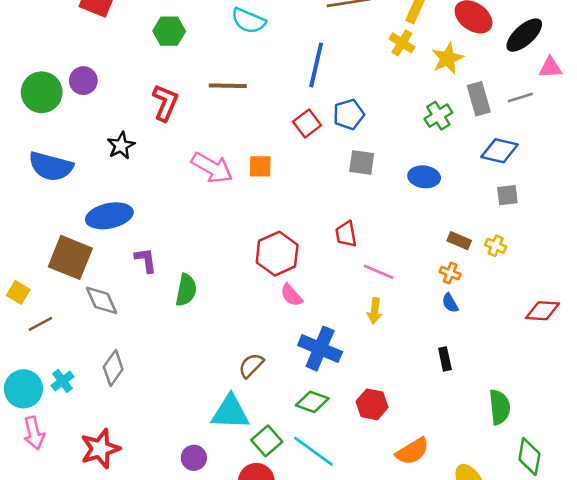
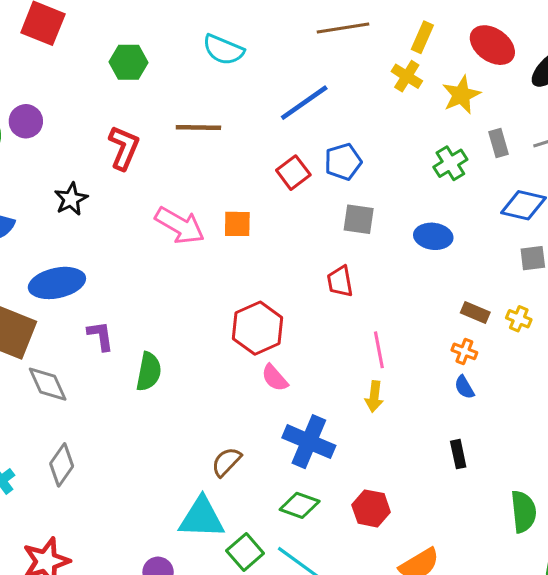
blue line: (316, 65) -> (304, 103), turned 42
gray rectangle: (479, 99) -> (499, 143), size x0.7
red trapezoid: (346, 234) -> (340, 281), moved
pink line: (379, 272) -> (379, 350), turned 56

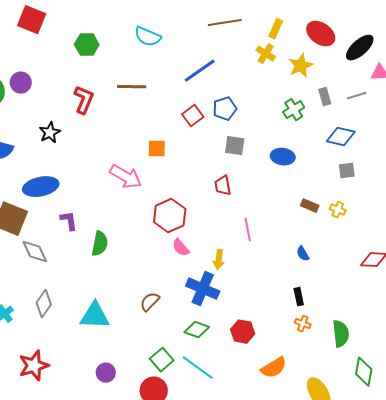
pink arrow: (180, 225) -> (126, 177), moved
orange cross: (464, 351) -> (303, 324), moved
yellow arrow: (374, 397) -> (219, 260), moved
cyan triangle: (202, 518) -> (95, 316), moved

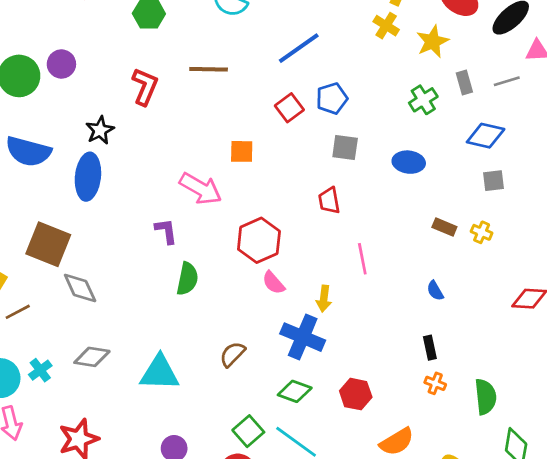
blue ellipse: (41, 187) -> (88, 177), moved, turned -72
purple L-shape: (69, 221) -> (166, 231), moved
green semicircle: (100, 244) -> (187, 279), moved
gray diamond: (44, 304) -> (92, 357), turned 64

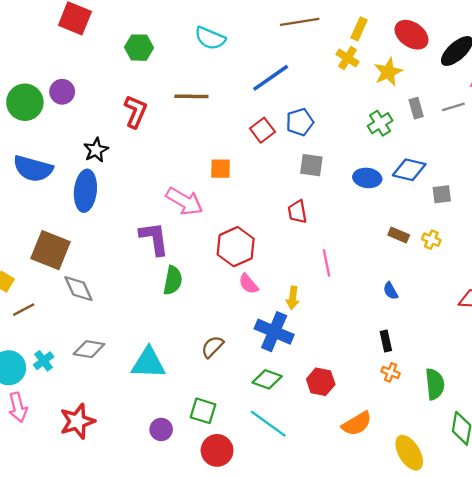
blue diamond: (486, 136) -> (409, 170), moved
purple L-shape: (166, 231) -> (154, 238), size x1.5
green square: (248, 431) -> (203, 411), moved, turned -32

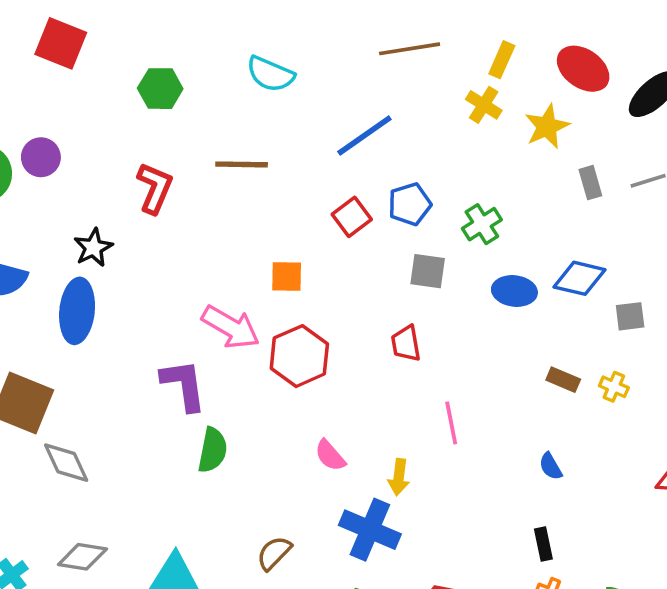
green cross: (380, 123) -> (482, 224), moved
red hexagon: (236, 247) -> (299, 356), moved

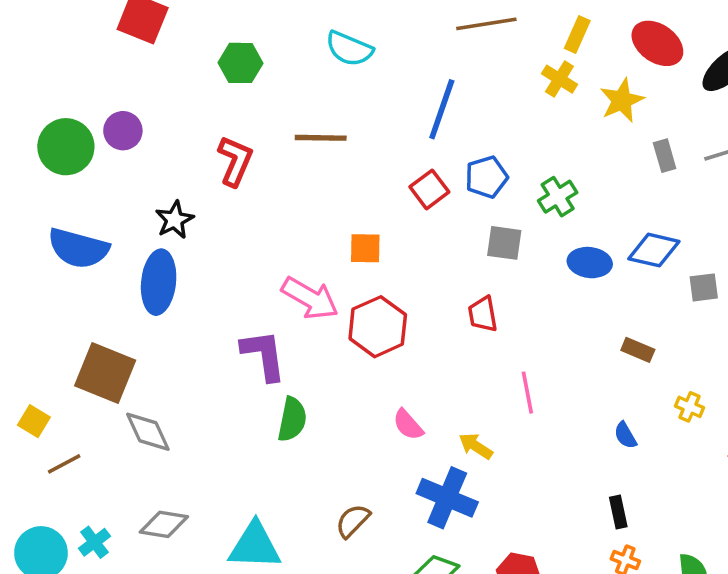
blue line: (364, 136) -> (442, 109), turned -36
yellow cross: (614, 387) -> (689, 407), moved
yellow arrow: (399, 477) -> (476, 446), turned 116

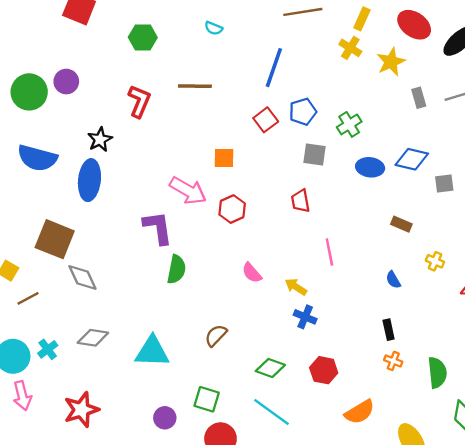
cyan semicircle: (349, 49) -> (214, 28), size x0.6
red hexagon: (378, 327) -> (232, 209), size x0.7
blue cross: (447, 498) -> (305, 317), moved, size x0.6

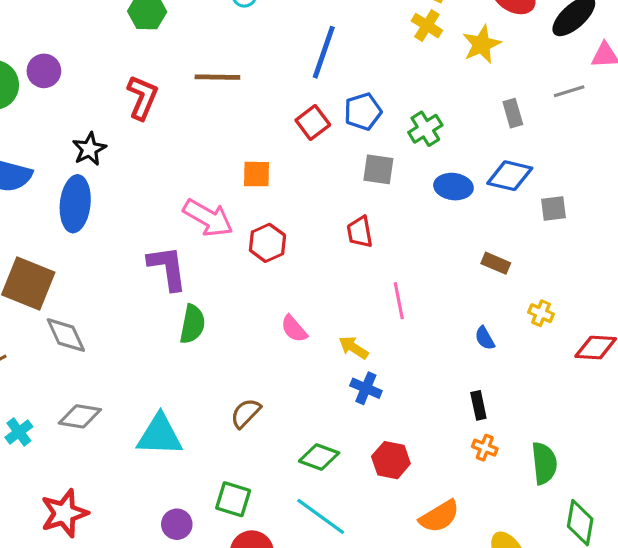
gray rectangle: (419, 98) -> (513, 113), moved

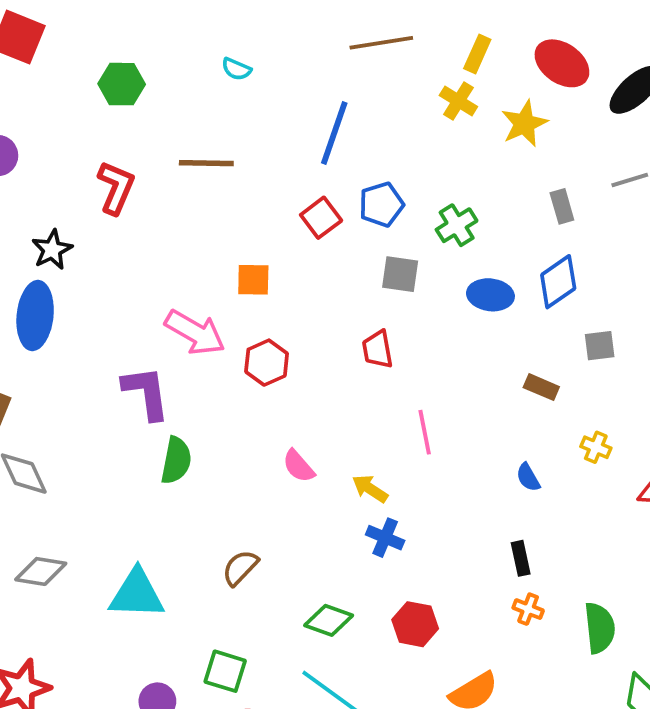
blue diamond: (510, 176) -> (558, 282), turned -48
gray square: (554, 208) -> (600, 346), moved

